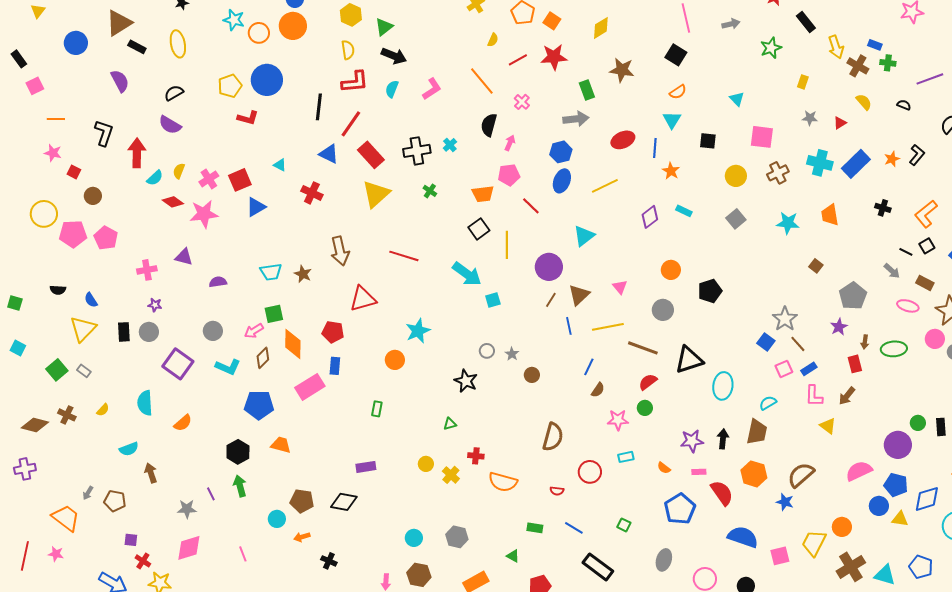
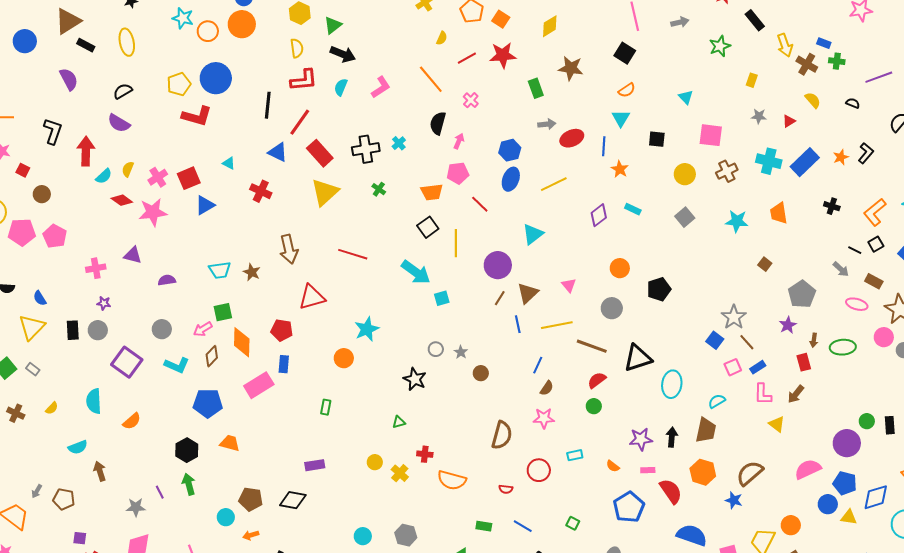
red L-shape: (248, 118) -> (197, 116), size x1.4
gray arrow: (576, 119) -> (547, 124), moved, size x0.7
pink star: (618, 420) -> (544, 418), moved

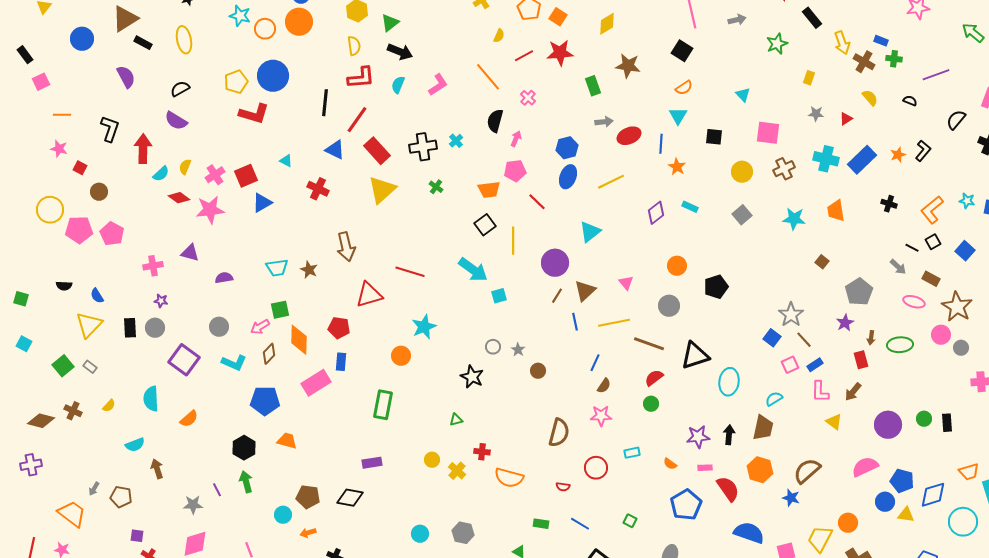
red line: (353, 254) -> (410, 272), moved
green rectangle: (326, 407) -> (383, 405), size x1.8
purple circle: (847, 443) -> (888, 425), moved

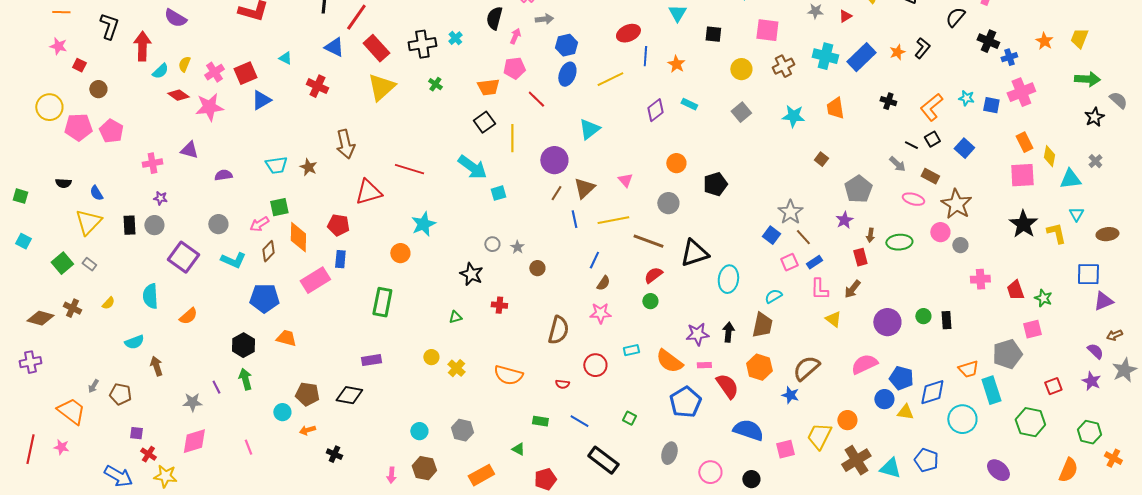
gray arrow: (604, 122) -> (544, 19), moved
blue line: (661, 144) -> (645, 56), moved
red cross: (482, 452) -> (499, 305), moved
orange semicircle: (670, 464) -> (669, 361), size x2.0

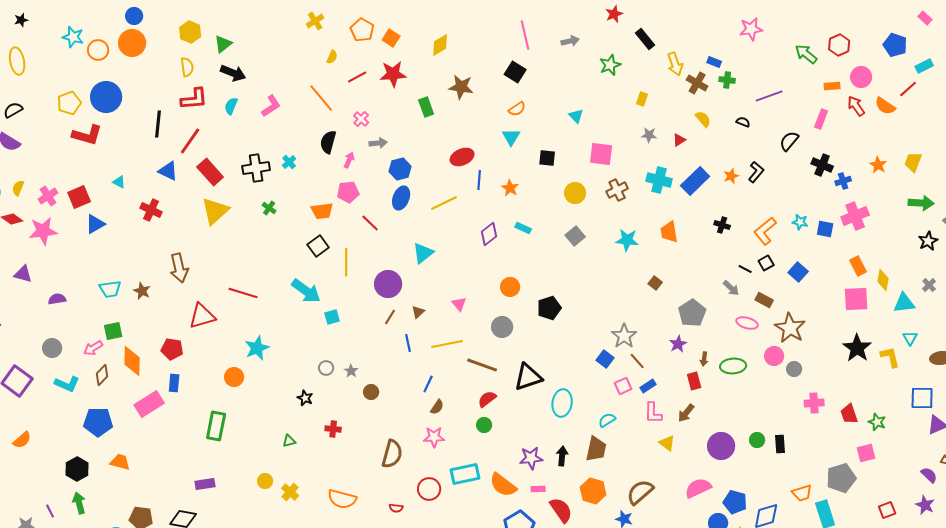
brown triangle: (584, 188) -> (418, 312), size x0.6
black star: (471, 274) -> (305, 398), size x0.7
cyan rectangle: (631, 350) -> (465, 474), size x1.8

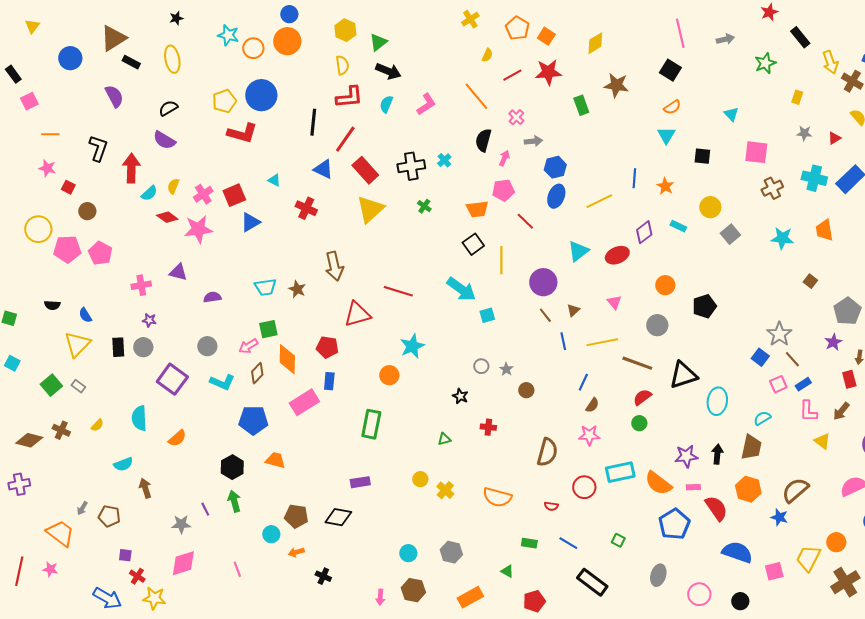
red ellipse: (462, 157) -> (617, 255), moved
yellow circle: (575, 193) -> (710, 207), moved
brown line: (390, 317) -> (545, 315), turned -70

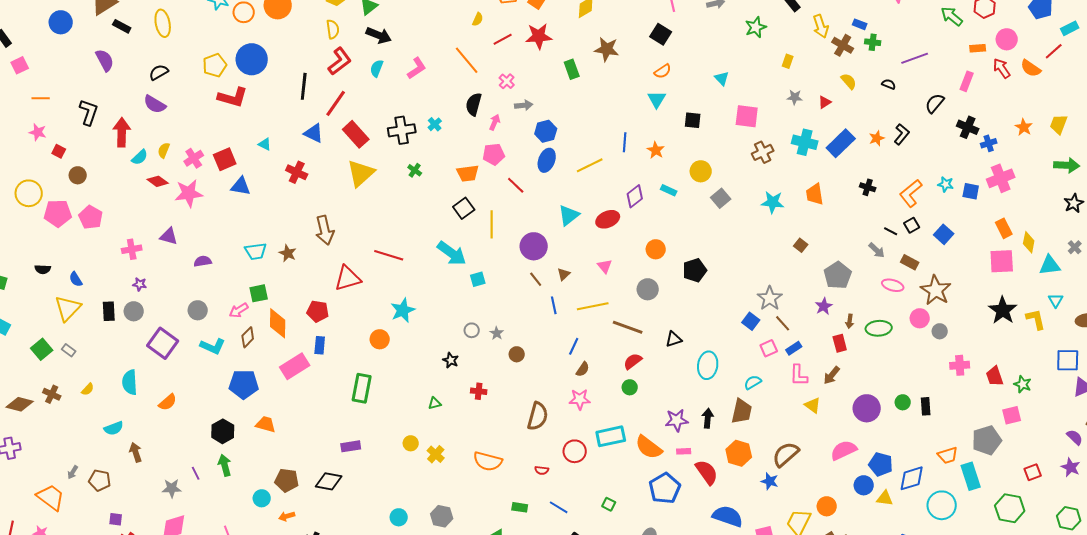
red L-shape: (349, 97) -> (340, 61), turned -32
blue triangle: (250, 222) -> (241, 186), turned 40
black triangle: (683, 375) -> (674, 339), size x0.6

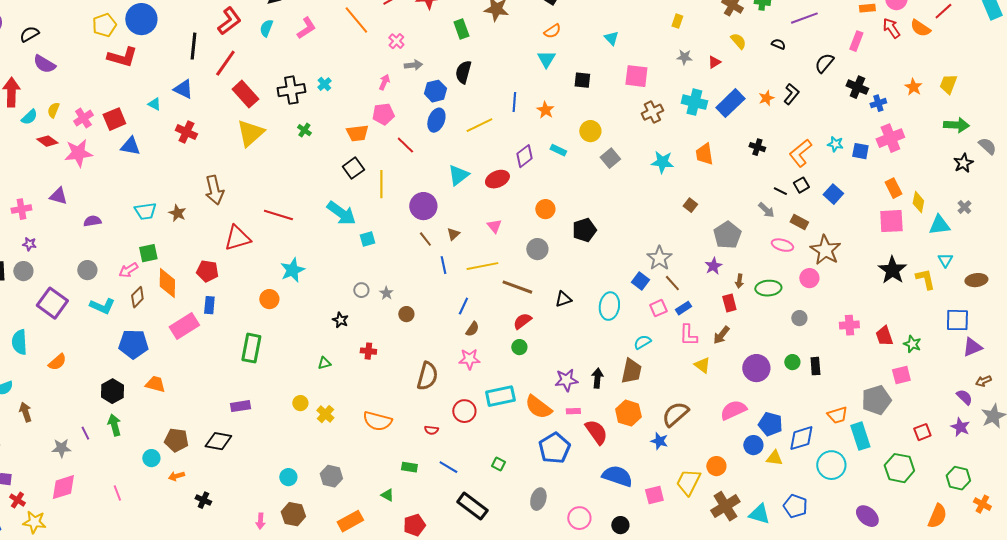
black semicircle: (159, 72) -> (29, 34), moved
black semicircle: (474, 104) -> (463, 72), moved
blue triangle: (314, 133) -> (183, 89), moved
gray circle: (940, 331) -> (799, 318), moved
cyan ellipse: (708, 365) -> (609, 306), moved

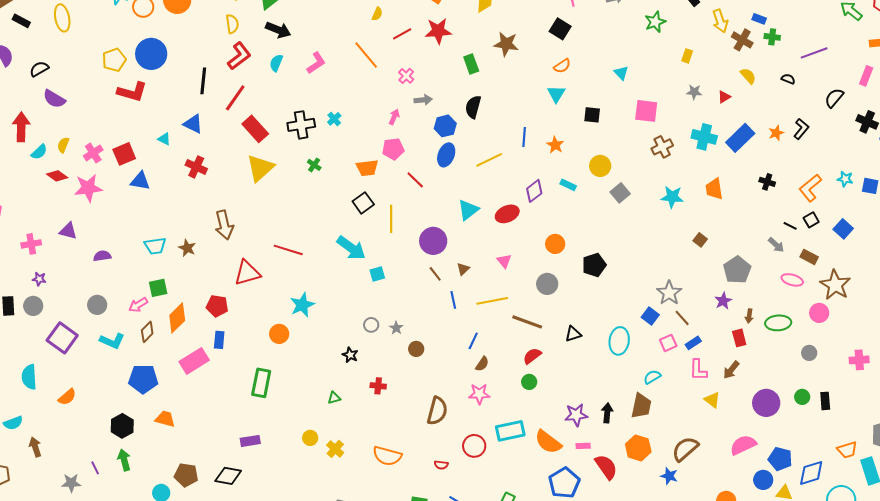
orange diamond: (167, 283) -> (177, 318), turned 44

